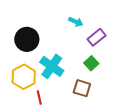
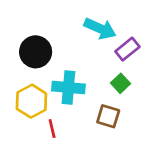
cyan arrow: (76, 22) -> (100, 29), size x1.6
cyan cross: (52, 66) -> (68, 87), turned -30

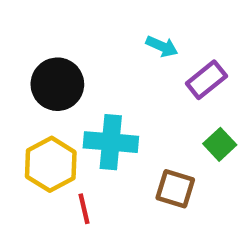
cyan arrow: (100, 29) -> (162, 46), size x0.6
green square: (121, 83) -> (220, 144), moved

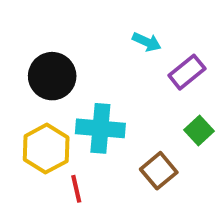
brown square: (175, 189) -> (159, 171), turned 33

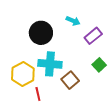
black circle: (52, 76) -> (41, 33), moved
brown square: (159, 171) -> (70, 80), moved

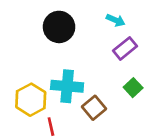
cyan arrow: (73, 21) -> (116, 20), moved
black circle: (41, 33) -> (59, 27), moved

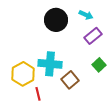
black circle: (59, 27) -> (56, 20), moved

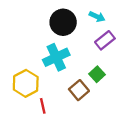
cyan cross: (50, 64) -> (56, 57), moved, turned -30
green square: (99, 65) -> (97, 74), moved

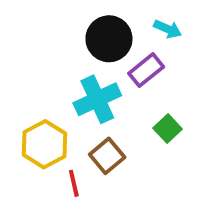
purple rectangle: (105, 40) -> (146, 70), moved
brown square: (79, 90) -> (107, 156), moved

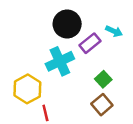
cyan arrow: (168, 29) -> (114, 31), moved
brown square: (107, 156) -> (102, 105), moved

